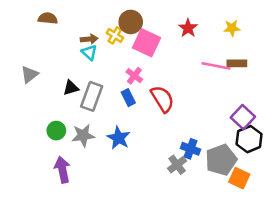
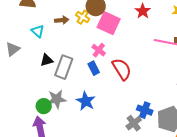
cyan triangle: (89, 52) -> (38, 31), moved
green circle: (56, 131) -> (44, 106), moved

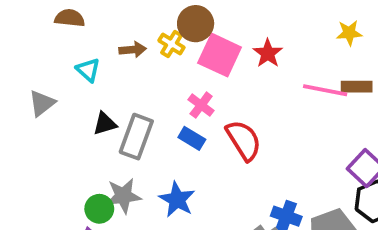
red star: (143, 11) -> (268, 53), moved
blue rectangle: (94, 68) -> (192, 138), turned -32

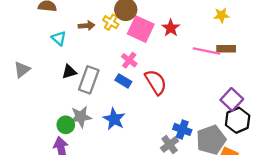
gray triangle: (42, 103) -> (22, 69), moved

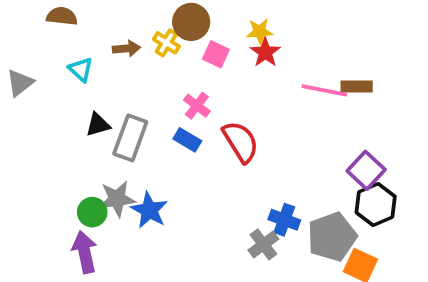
yellow star: (221, 15) -> (260, 31), moved
pink square: (141, 29) -> (216, 54), size x0.6
gray triangle: (22, 69) -> (20, 83), moved
blue star: (114, 119) -> (149, 210), moved

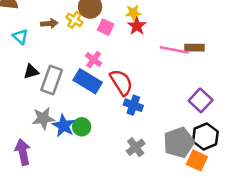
blue rectangle: (187, 140) -> (88, 81), size x1.6
black hexagon: (376, 205) -> (205, 136), moved
green circle: (92, 212) -> (82, 127), moved
blue cross: (284, 220) -> (133, 105), moved

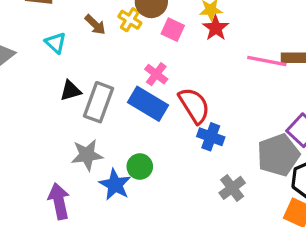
brown arrow: (49, 23) -> (95, 25), turned 49
blue star: (64, 126) -> (115, 185), moved
gray pentagon: (179, 142) -> (278, 155), moved
gray cross: (136, 147) -> (232, 188), moved

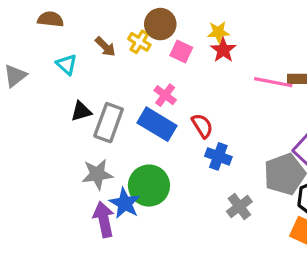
red semicircle: (194, 105) -> (202, 126), size x0.7
green circle: (140, 167) -> (149, 186), size x1.6
purple arrow: (59, 201) -> (104, 219), moved

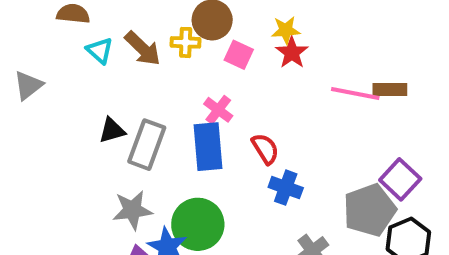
yellow cross: (139, 42) -> (186, 42), turned -30
brown arrow: (105, 47) -> (143, 49), size x1.4
cyan triangle: (67, 64) -> (100, 51), moved
blue rectangle: (157, 124) -> (208, 147), turned 54

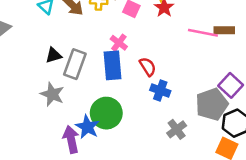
gray star: (132, 210) -> (52, 94), moved, turned 30

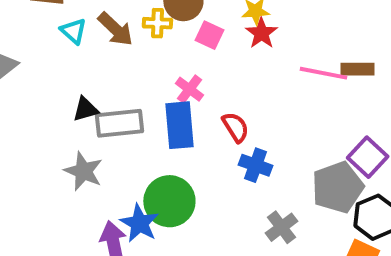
gray rectangle: (75, 64) -> (119, 123), turned 64

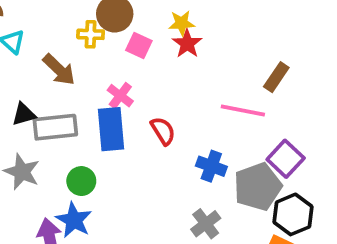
brown arrow: (115, 29) -> (59, 70), moved
brown rectangle: (358, 69) -> (276, 77), turned -56
pink line: (324, 73) -> (243, 110), moved
blue cross: (256, 165) -> (211, 166), moved
green circle: (169, 201) -> (81, 181), moved, size x0.6

